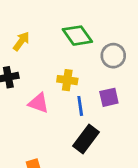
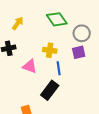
purple square: (109, 97) -> (79, 52), moved
black rectangle: (86, 139) -> (50, 90), moved

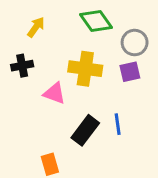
yellow cross: (50, 50) -> (85, 69), size x1.5
blue line: (59, 68) -> (118, 124), moved

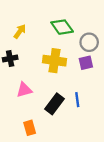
pink triangle: (54, 93) -> (24, 90), moved, turned -35

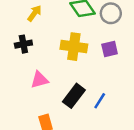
gray circle: (89, 42) -> (111, 13), moved
blue line: (77, 100) -> (100, 101), moved, turned 40

